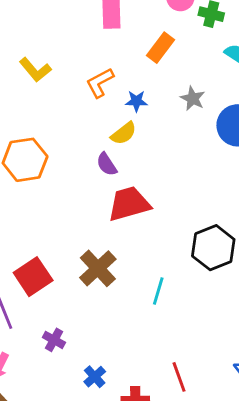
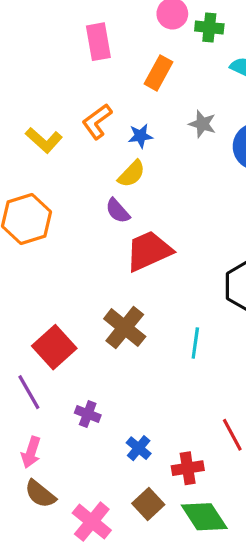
yellow L-shape: (35, 70) -> (44, 140), moved

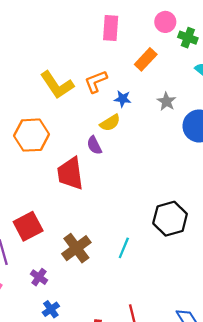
yellow L-shape: (44, 140) -> (57, 85), size x1.4
red trapezoid: (149, 251) -> (70, 174), moved, turned -88
brown cross: (125, 328) -> (76, 248), moved
blue cross: (139, 448) -> (51, 309), moved

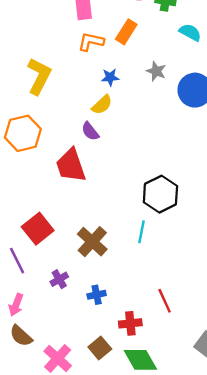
orange L-shape: (96, 82) -> (91, 42), moved, turned 45
yellow L-shape: (57, 85) -> (39, 76), turned -108
black hexagon: (170, 219) -> (160, 194), moved
purple cross: (39, 277) -> (59, 279), turned 35
blue cross: (51, 309) -> (97, 295), moved, turned 35

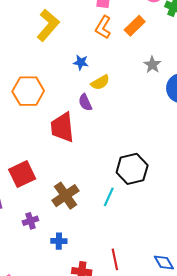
orange L-shape: (91, 42) -> (103, 27), turned -85
yellow L-shape: (39, 76) -> (48, 25), moved
blue star: (110, 77) -> (81, 62), moved

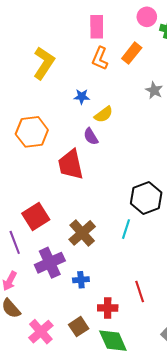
purple cross: (30, 221) -> (50, 263), size x1.8

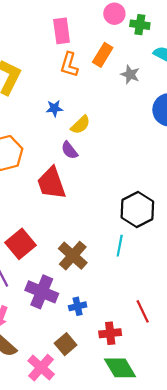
gray star: (154, 90) -> (130, 75), moved
purple cross: (50, 263) -> (42, 292), turned -36
brown square: (79, 327) -> (66, 344), moved

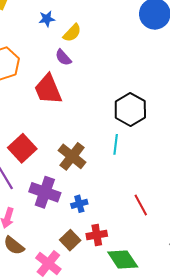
red cross: (110, 333) -> (97, 235), moved

